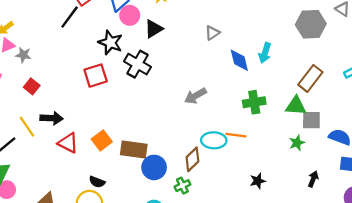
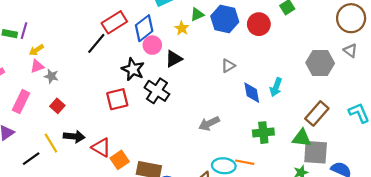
gray square: (311, 120) -> (316, 152), size x1.4
red triangle: (68, 143) -> (101, 147), moved

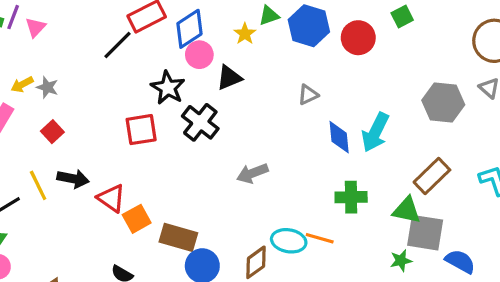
yellow arrow: (36, 50) -> (22, 84), moved
pink triangle: (37, 66) -> (35, 27), moved, turned -32
cyan arrow: (276, 87) -> (375, 132), size x1.4
gray arrow: (209, 123) -> (252, 173), moved

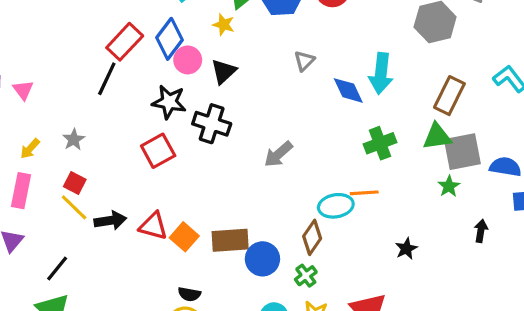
gray star: (47, 87) -> (74, 139), moved, turned -30
yellow line: (38, 185) -> (74, 207), moved

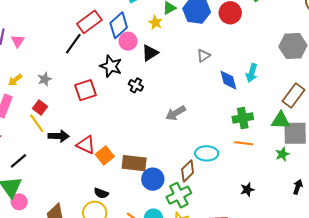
cyan arrow: (381, 73) -> (252, 73), size x0.7
black cross: (212, 124) -> (136, 85), size x0.6
red square: (158, 151) -> (85, 90), moved
orange line: (364, 193) -> (244, 143), moved
green cross: (306, 276) -> (179, 195), size x1.6

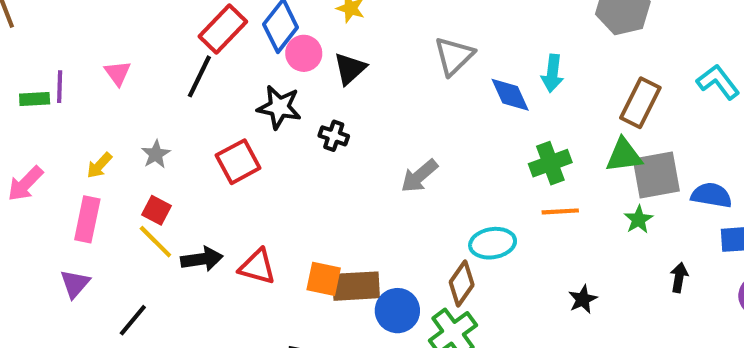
pink triangle: (18, 41) -> (118, 73), moved
gray triangle: (203, 56) -> (454, 56), size x1.5
orange square: (105, 155) -> (324, 279), moved, turned -30

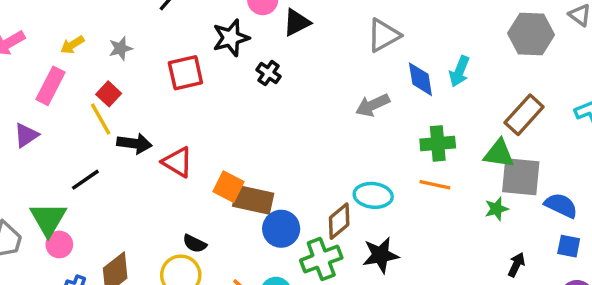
black star: (279, 107) -> (231, 38), turned 30
gray arrow: (419, 176) -> (373, 105), moved
black star: (583, 299) -> (381, 255), moved, size x1.5
black line: (133, 320) -> (85, 180), moved

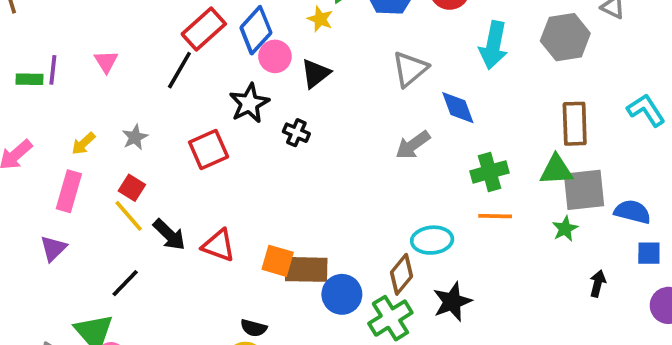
cyan arrow: (459, 71) -> (494, 45), moved, size x1.4
brown rectangle: (524, 115) -> (575, 124), turned -33
black arrow: (134, 143) -> (169, 235), turned 48

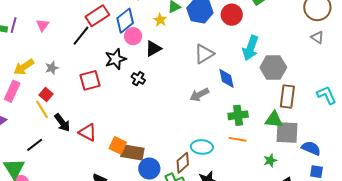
gray hexagon: (565, 37) -> (273, 68), moved
yellow arrow: (83, 144) -> (24, 67), size x1.5
green star: (565, 229) -> (270, 161), moved

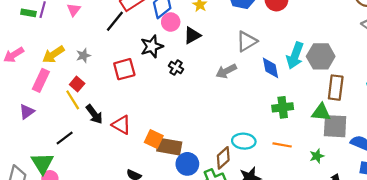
cyan arrow: (251, 48) -> (295, 56), moved
gray arrow: (199, 95) -> (226, 71), moved
orange line: (237, 139) -> (282, 145), moved

